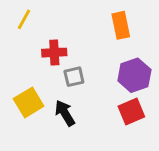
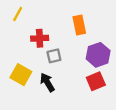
orange rectangle: (121, 25) -> (79, 25), moved
yellow square: (29, 102) -> (21, 75), turned -30

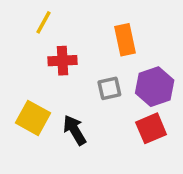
yellow line: (18, 14) -> (43, 22), moved
gray square: (54, 56) -> (109, 88), moved

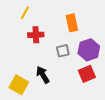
yellow square: (33, 118) -> (19, 85), moved

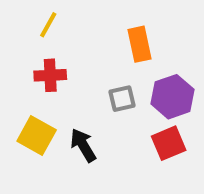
red cross: (36, 35) -> (50, 75), moved
yellow square: (19, 85) -> (37, 135), moved

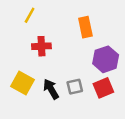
red cross: (50, 75) -> (41, 46), moved
gray square: (122, 99) -> (75, 87), moved

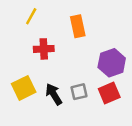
orange rectangle: (85, 27) -> (78, 26), moved
yellow square: (22, 83) -> (24, 88), turned 35

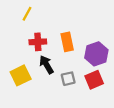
orange rectangle: (78, 26) -> (67, 42), moved
black arrow: (54, 94) -> (47, 65), moved

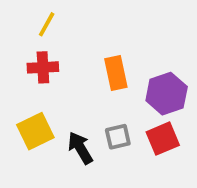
red cross: (38, 42) -> (43, 67), moved
black arrow: (47, 65) -> (80, 148), moved

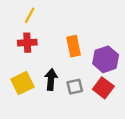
red square: (163, 139) -> (103, 88), turned -30
black arrow: (80, 148) -> (51, 79), moved, turned 36

